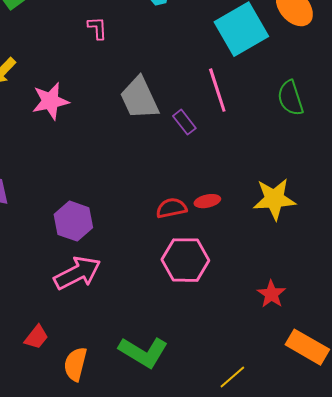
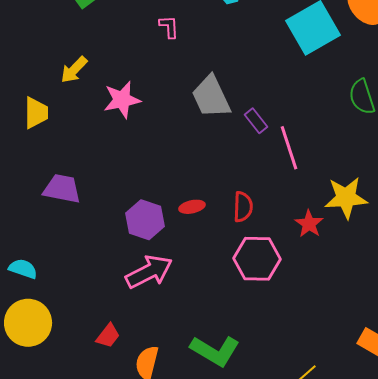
pink line: (217, 90) -> (289, 148), moved
red ellipse: (207, 201) -> (192, 207), moved
red semicircle: (171, 208) -> (243, 207), turned 104
red star: (271, 294) -> (309, 224), moved

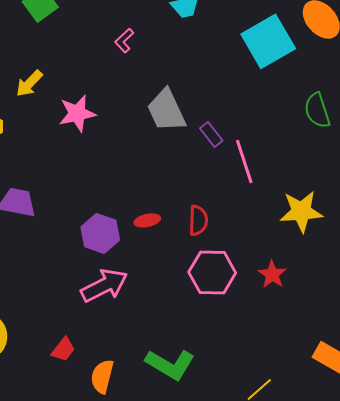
pink L-shape: (169, 27) -> (124, 40), turned -130
red star: (309, 224) -> (272, 274), moved

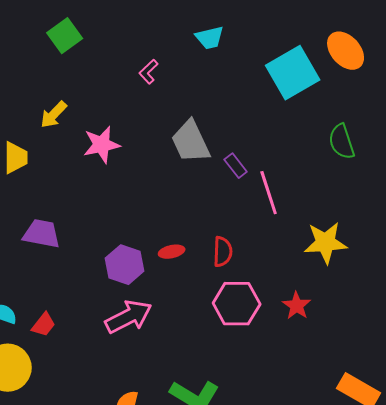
red trapezoid: (63, 349) -> (44, 325), moved

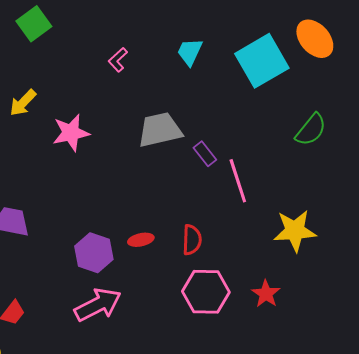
cyan trapezoid: (210, 38) -> (190, 52), moved, turned 128
gray trapezoid: (191, 142) -> (160, 130), turned 102
green semicircle: (342, 142) -> (311, 130), turned -123

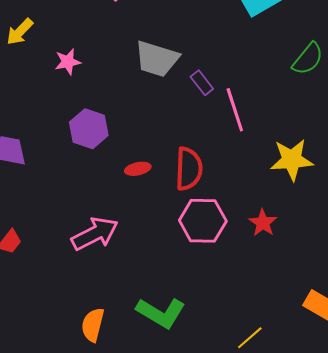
gray trapezoid: (160, 130) -> (157, 59), turned -150
pink star: (71, 133) -> (68, 62), size x0.7
red semicircle: (192, 240) -> (189, 169), size x1.4
purple hexagon: (94, 253) -> (89, 129), moved

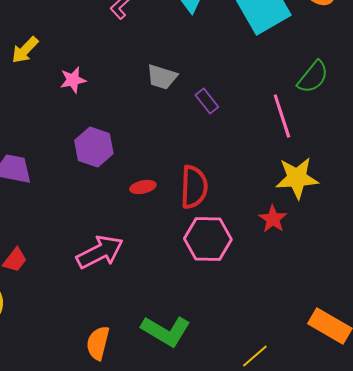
gray trapezoid: (157, 59) -> (162, 77), size x0.7
pink line: (235, 110) -> (282, 116), moved
red star: (263, 223) -> (273, 219), moved

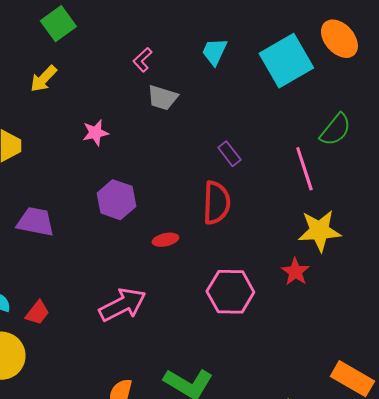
yellow arrow: (25, 50) -> (43, 79), moved
gray trapezoid: (162, 77) -> (162, 98), moved
red semicircle: (194, 187) -> (216, 203), moved

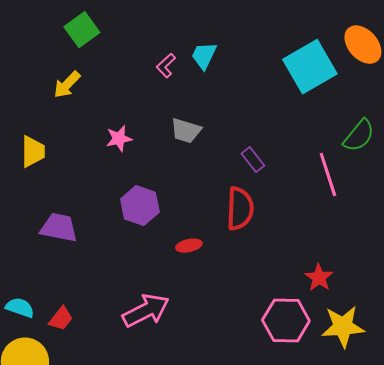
cyan trapezoid: (214, 52) -> (204, 56), moved
gray trapezoid: (162, 98) -> (186, 131), moved
yellow star: (319, 231) -> (343, 327), moved
pink hexagon: (230, 292) -> (286, 321), moved

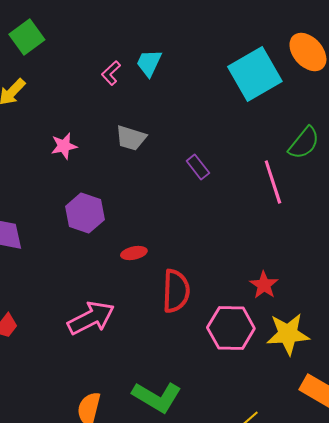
red semicircle: (240, 209) -> (176, 291), moved

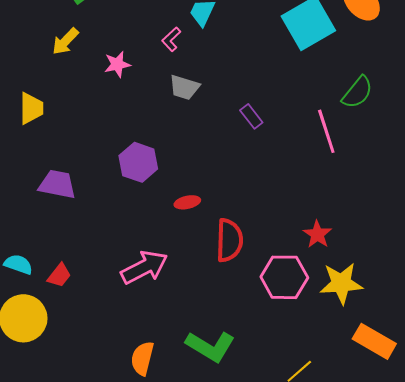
pink L-shape: (111, 73) -> (171, 39), moved
pink star: (64, 146) -> (117, 64), moved

